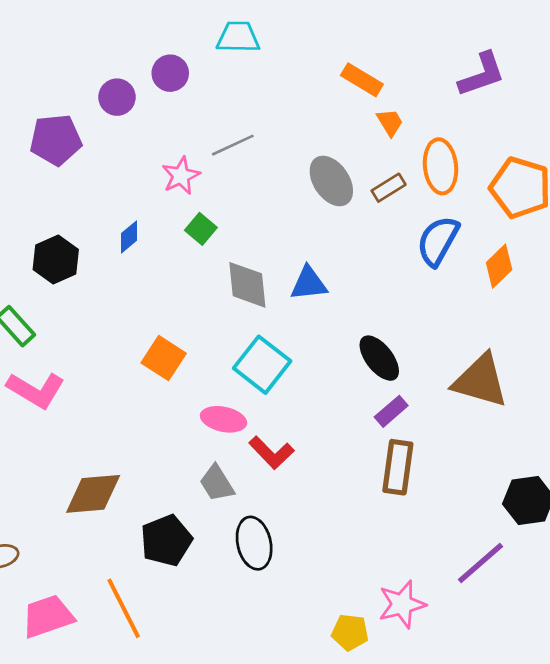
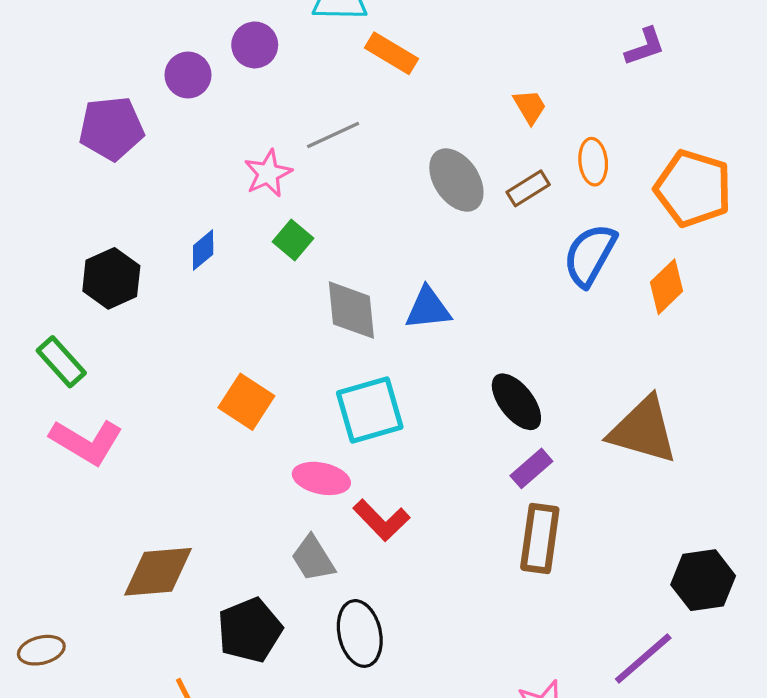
purple L-shape: (482, 74) -> (645, 47), size x0.7
orange rectangle: (362, 80) -> (391, 53), moved
orange ellipse: (440, 166) -> (593, 162), size x0.7
cyan square: (262, 365) -> (370, 410), turned 36

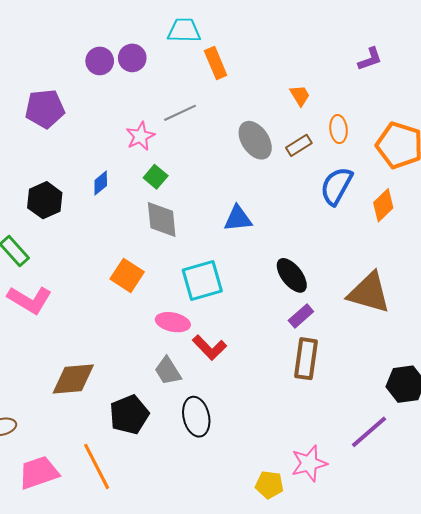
orange rectangle: (391, 53) -> (216, 63), turned 36
purple circle: (188, 75) -> (100, 61), moved
gray diamond: (351, 310) -> (162, 220), moved

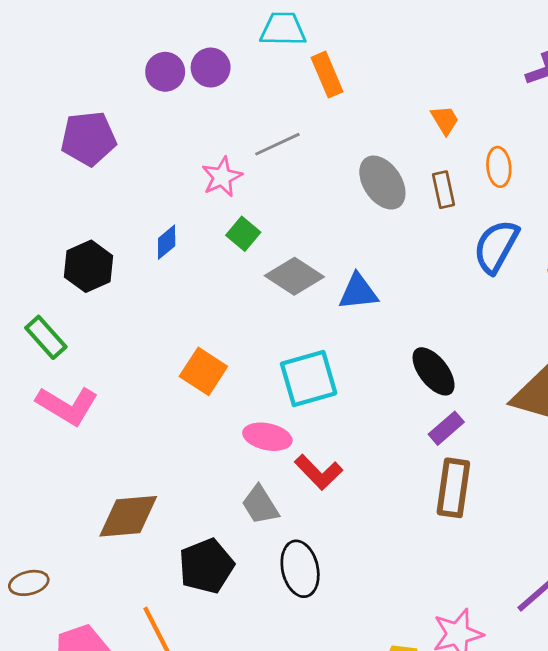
brown rectangle: (299, 145) -> (443, 190), turned -70
gray diamond: (162, 220) -> (294, 276), moved, turned -51

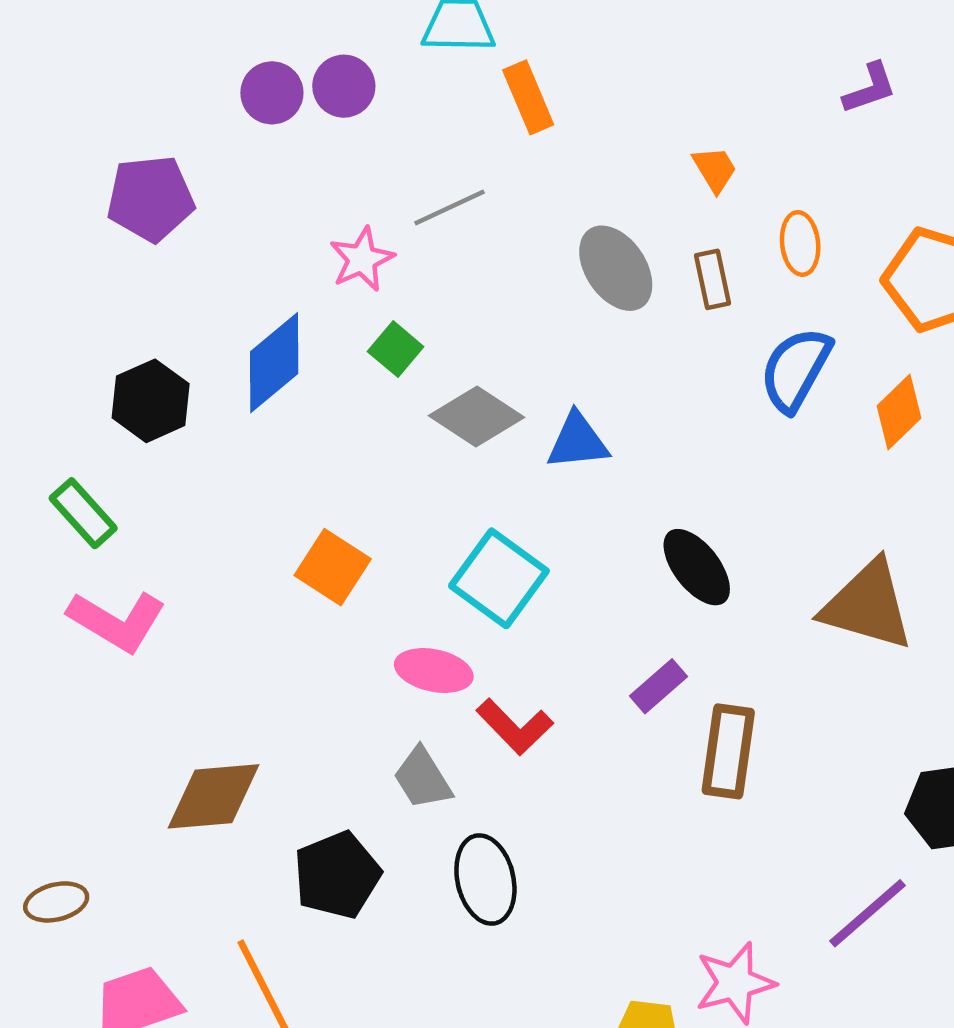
blue diamond: (167, 242) -> (274, 363), size x1.8
cyan square: (309, 378) -> (499, 578), turned -38
purple rectangle: (446, 428) -> (659, 686), moved

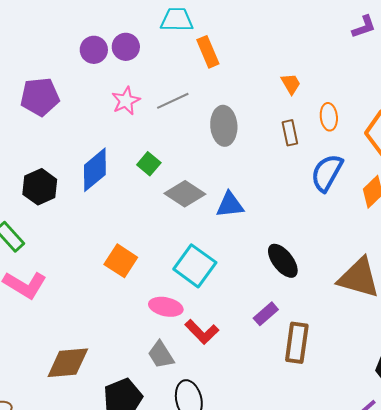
purple L-shape: (870, 88) -> (364, 27), moved
pink star: (362, 259) -> (126, 101), moved
gray ellipse: (616, 268) -> (224, 126), moved, turned 30

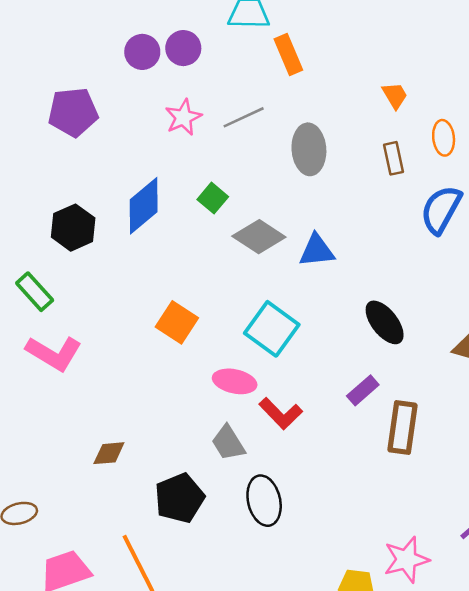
brown diamond: (68, 363) -> (109, 453), size x0.6

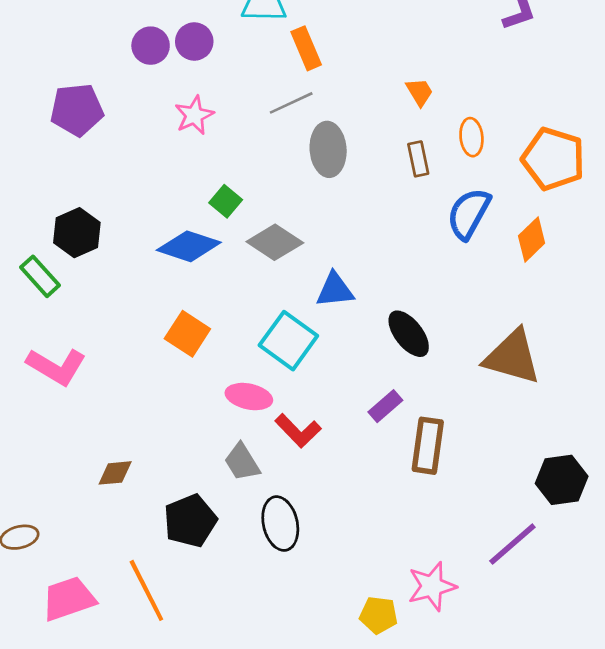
gray line: (244, 117) -> (291, 103), moved
blue diamond: (144, 206) -> (189, 246), moved, turned 58
blue triangle: (317, 251) -> (335, 290), moved
green rectangle: (35, 292) -> (40, 276), moved

